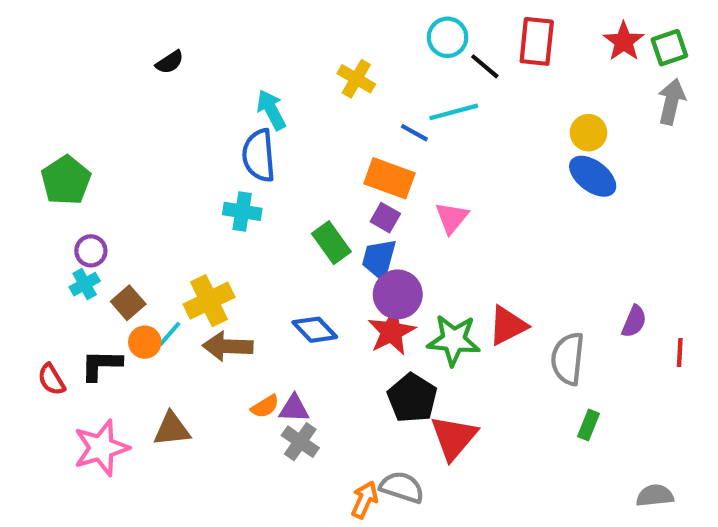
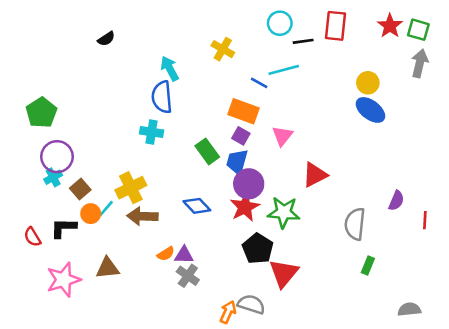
green square: (669, 48) -> (418, 30), turned 35
black line: (485, 66) -> (303, 41), turned -48
purple circle: (91, 251) -> (57, 157), size x1.6
red triangle: (508, 326) -> (315, 175), moved

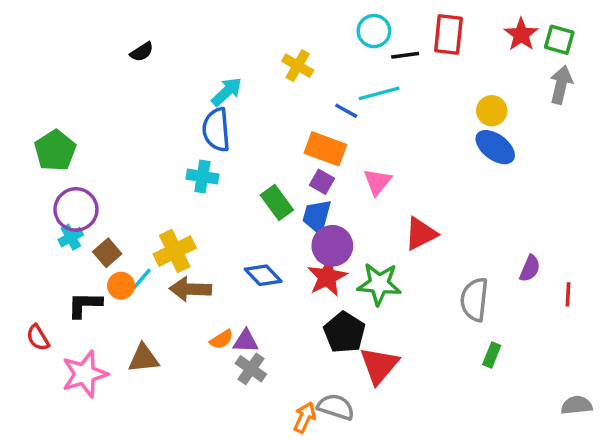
cyan arrow: (170, 69) -> (227, 92), turned 75
red semicircle: (32, 237) -> (38, 338), moved
gray semicircle: (409, 309) -> (577, 405), moved

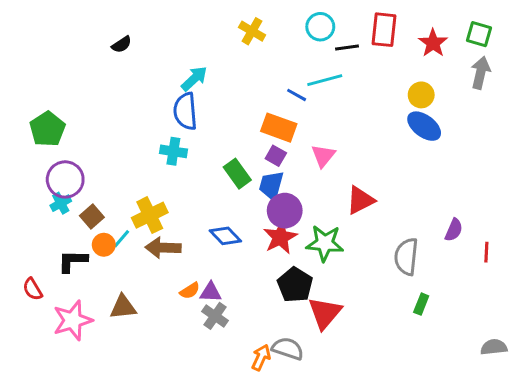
red star: (521, 34) -> (433, 43), moved
yellow cross: (298, 66) -> (252, 31), moved

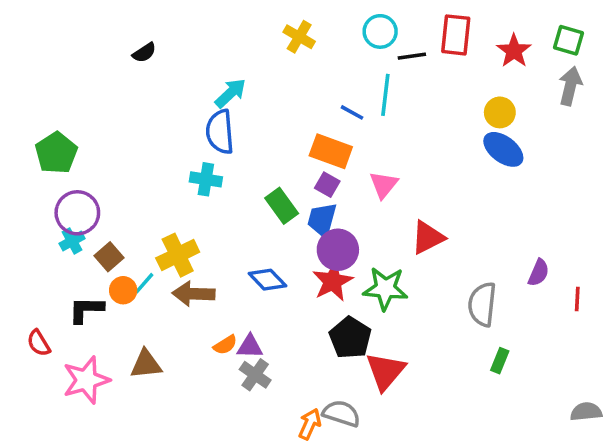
cyan line: (325, 80) -> (385, 95), turned -68

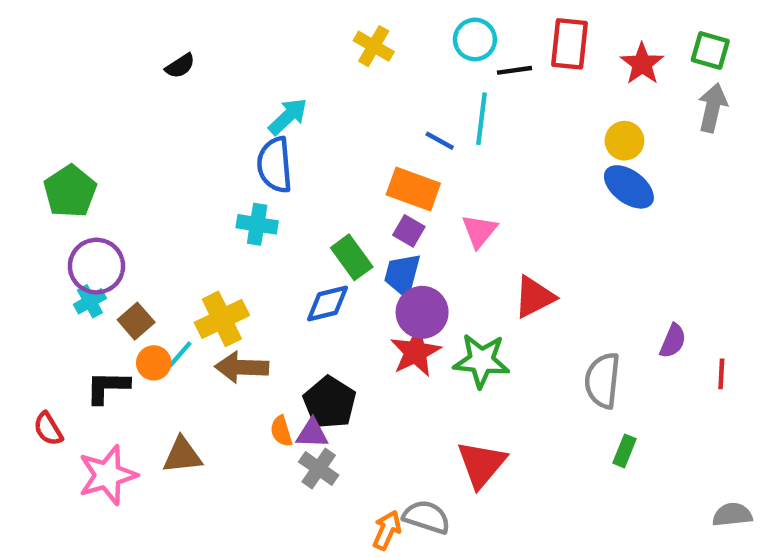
blue diamond: (267, 280) -> (327, 304), moved, turned -60
black pentagon: (350, 338) -> (330, 403), moved
orange semicircle: (225, 345) -> (281, 431), turned 105

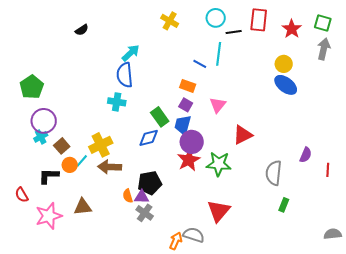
orange rectangle: (413, 189) -> (188, 86), size x0.7
black pentagon: (330, 403) -> (150, 183), turned 30

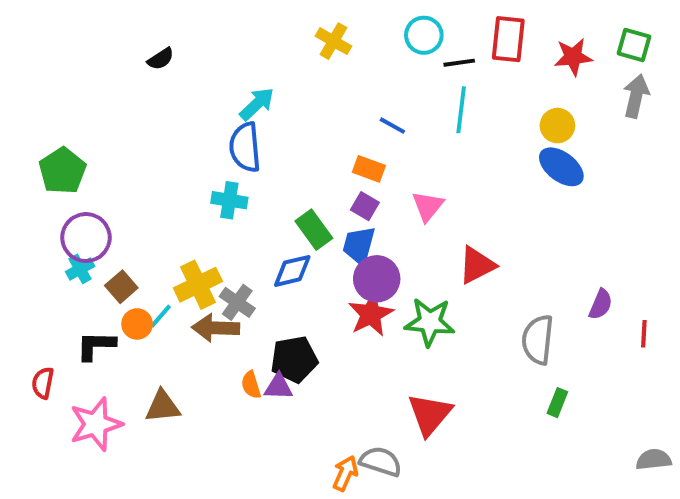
red star: (292, 29) -> (573, 57), turned 30
cyan line: (219, 54) -> (461, 110), moved
red semicircle: (22, 195) -> (43, 383), turned 42
gray cross: (145, 213) -> (237, 302), moved

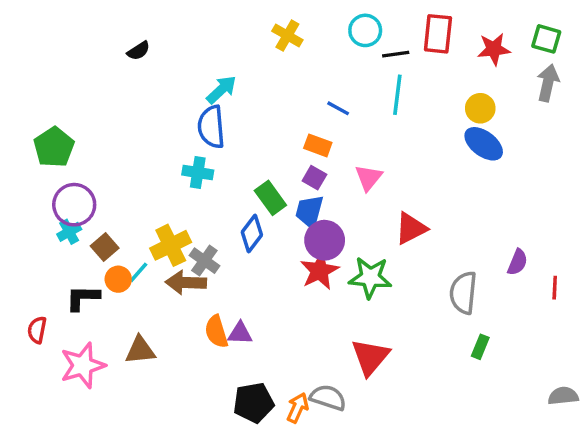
blue diamond: (292, 271) -> (252, 233), turned -39
black pentagon: (294, 359) -> (254, 403), moved
orange semicircle: (251, 385) -> (216, 332), size x1.4

